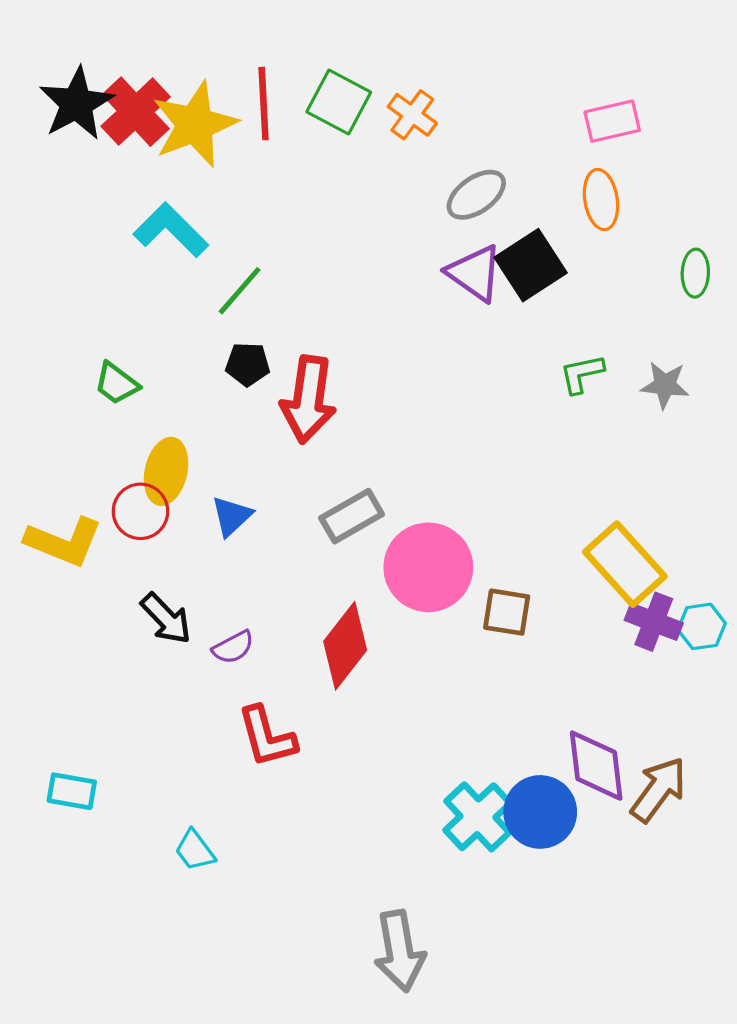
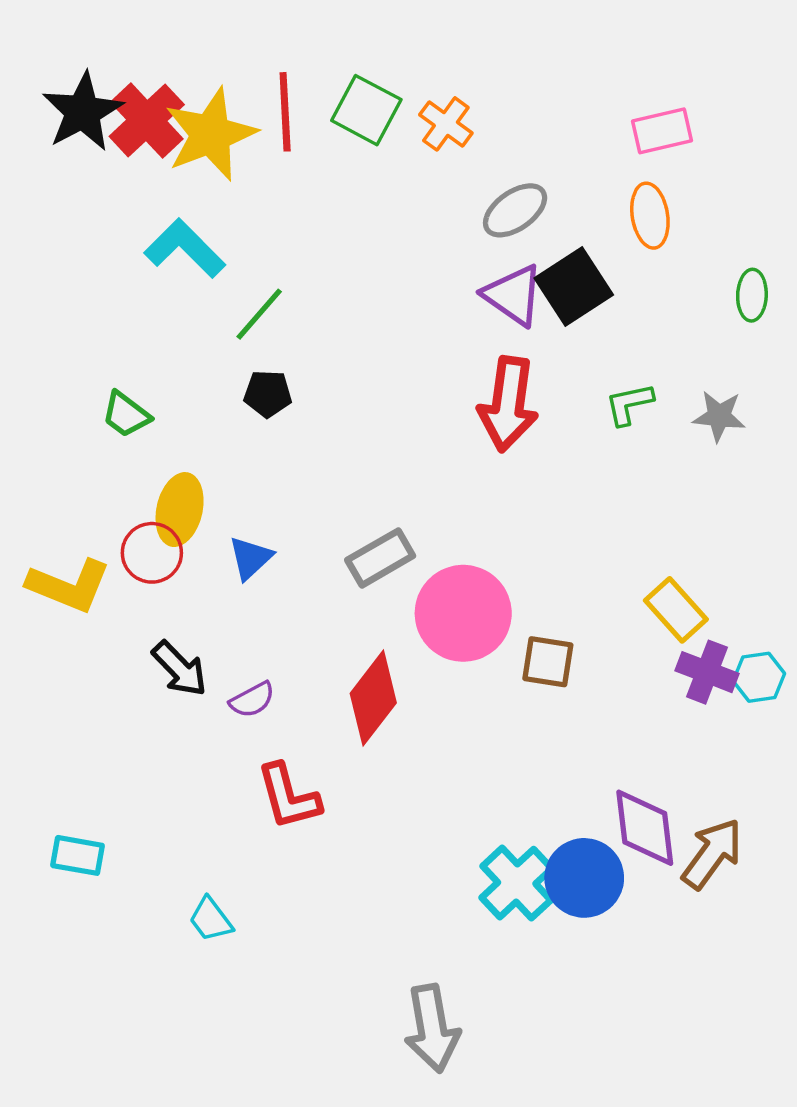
red arrow: (308, 399) -> (508, 404), moved
yellow rectangle: (625, 564) -> (676, 610), size x0.7

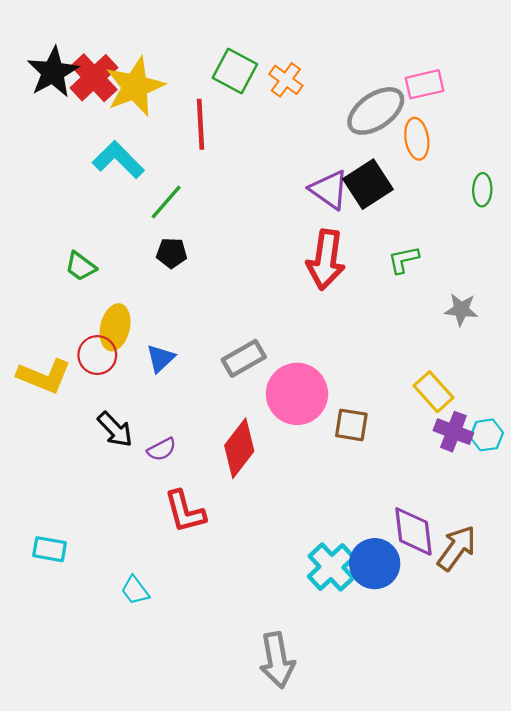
red line: (285, 112) -> (200, 124), moved
gray ellipse: (515, 210) -> (376, 111), moved, size x1.4
gray star: (719, 416) -> (461, 310), moved

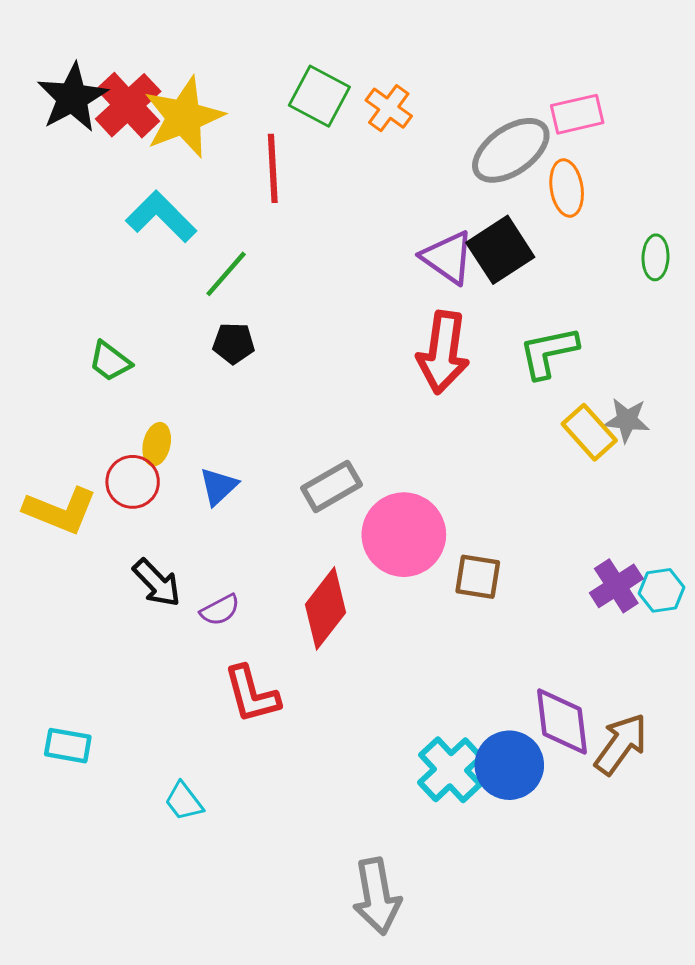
green L-shape: (403, 260) -> (549, 352), size x1.4
yellow ellipse: (115, 327) -> (157, 444), size x0.7
yellow rectangle: (433, 392) -> (589, 432), moved
purple cross: (453, 432) -> (616, 586), turned 36

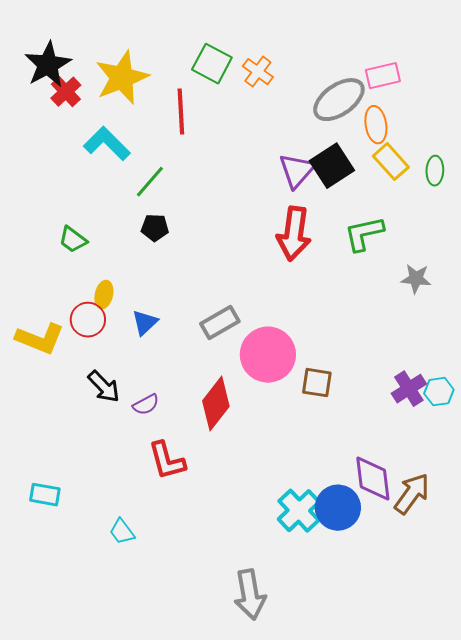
red cross: (128, 105) -> (66, 92), moved, size x0.7
purple triangle: (448, 257) -> (297, 171), turned 36
yellow rectangle: (589, 432) -> (391, 162), moved

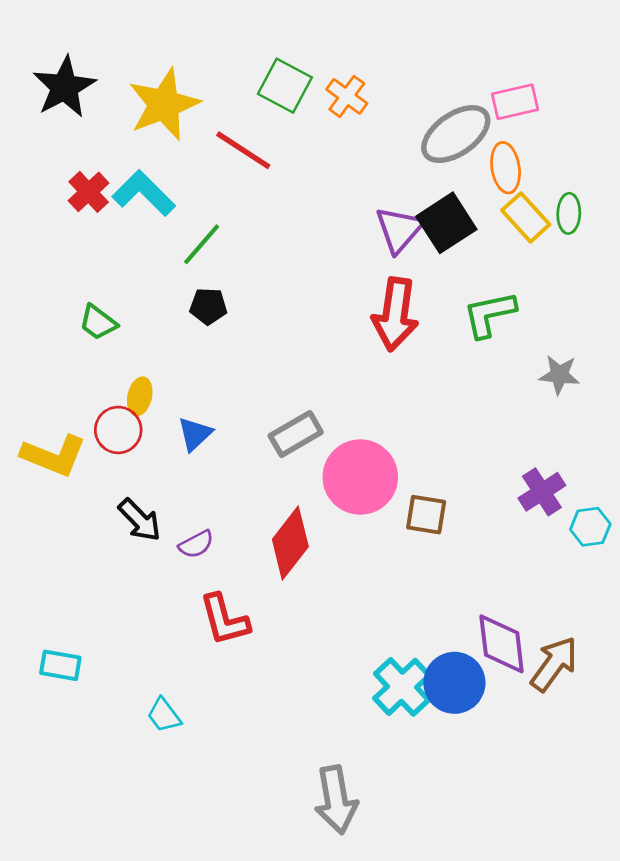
red cross: (66, 92) -> (89, 192), moved
red line: (181, 112) -> (243, 150), turned -54
green ellipse: (435, 171) -> (569, 213), moved
purple cross: (409, 389) -> (542, 492), moved

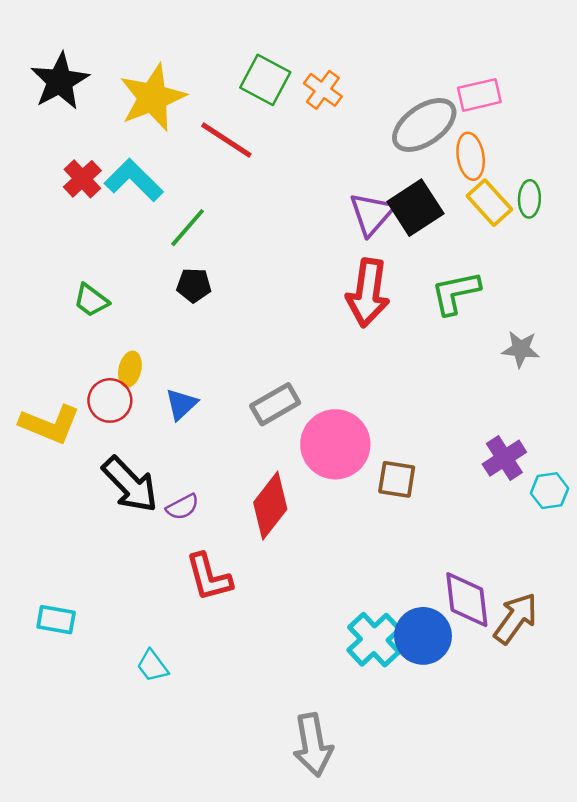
black arrow: (140, 520) -> (130, 484), size x1.4

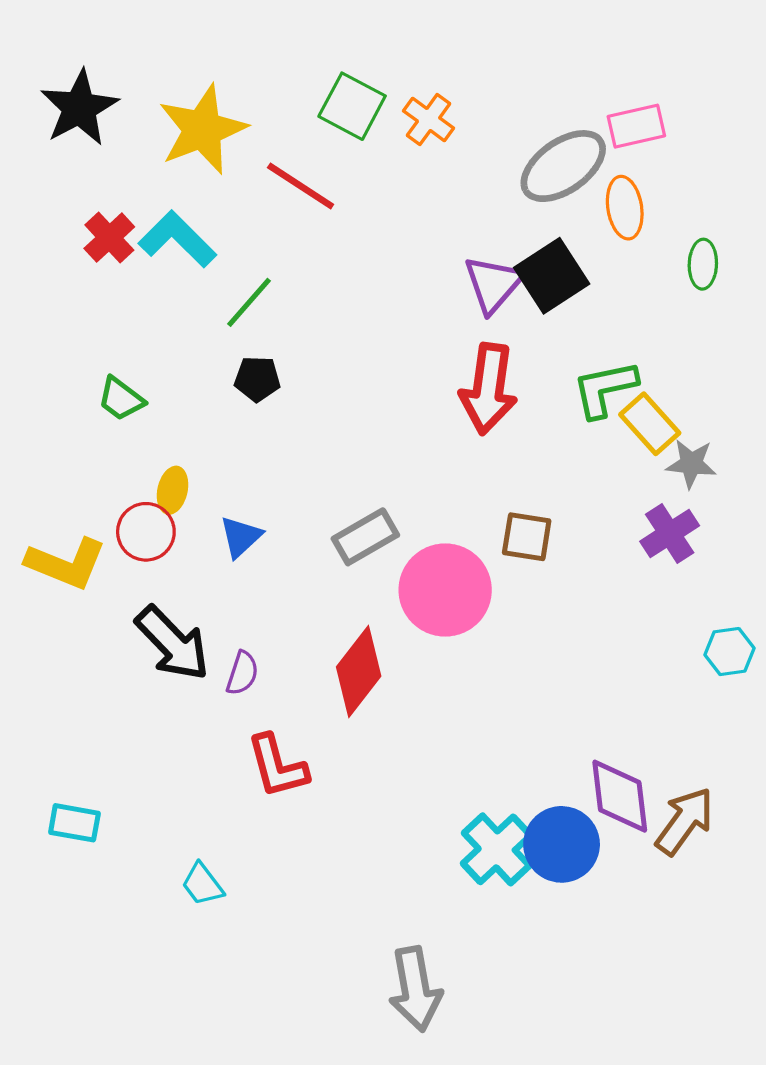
yellow rectangle: (489, 203) -> (650, 424), moved
purple cross: (504, 458) -> (670, 533), moved
brown square: (397, 479) -> (527, 537), moved
purple semicircle: (183, 507) -> (242, 673), turned -44

